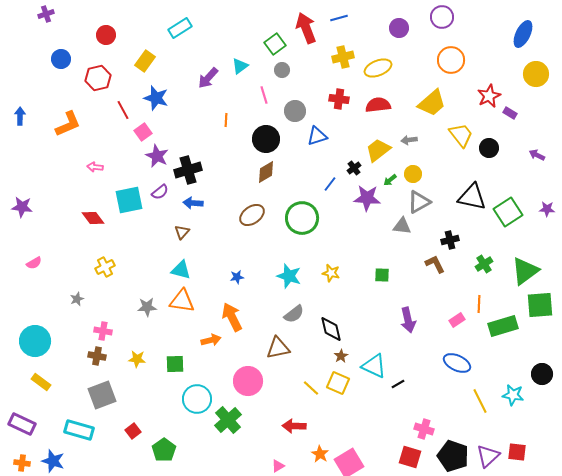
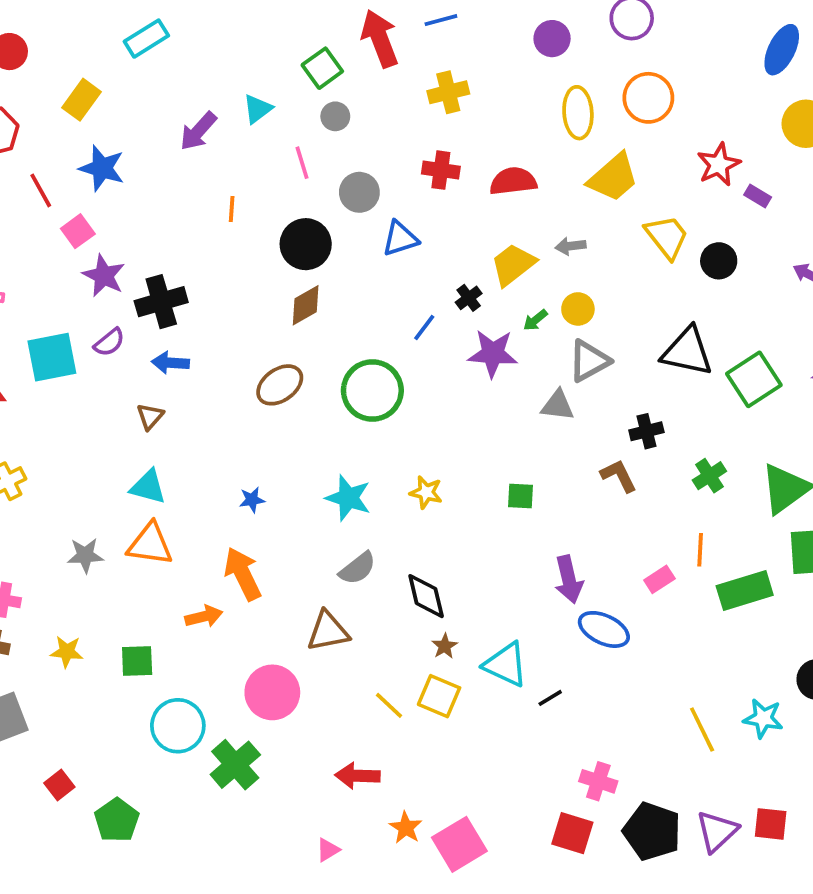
yellow ellipse: (378, 68) -> (578, 113), moved, turned -72
blue ellipse: (457, 363) -> (604, 629), moved

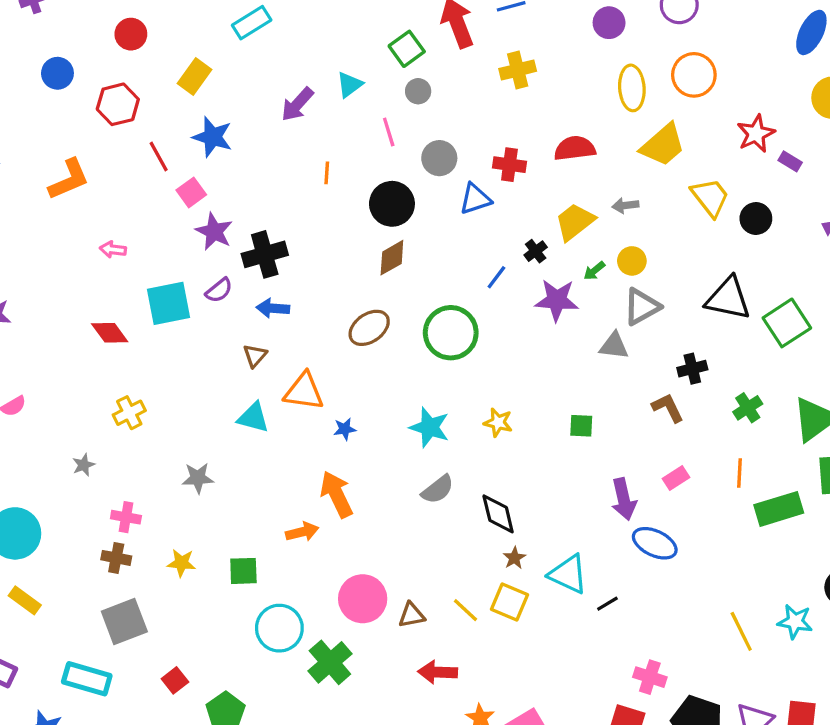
red cross: (441, 170) -> (509, 165), moved
orange triangle: (150, 544) -> (304, 391), moved
pink rectangle: (659, 579) -> (676, 478), moved
brown triangle: (328, 631) -> (412, 615), moved, size x0.7

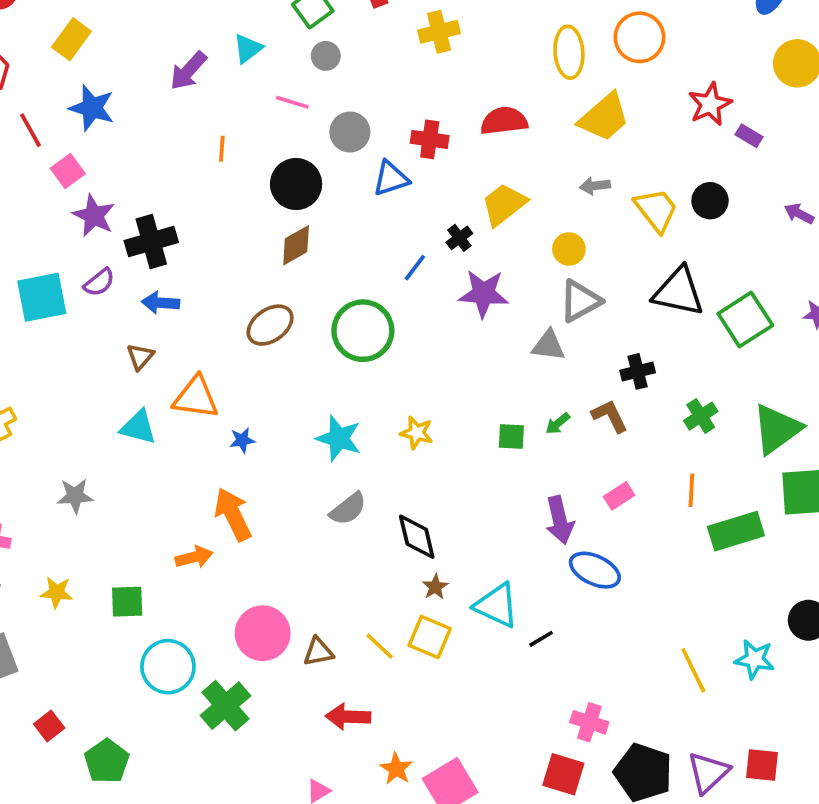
pink line: (389, 132) -> (292, 102), turned -56
yellow trapezoid: (710, 197) -> (656, 210), moved
gray arrow: (625, 205) -> (595, 186), moved
green arrow: (594, 271) -> (558, 423), moved

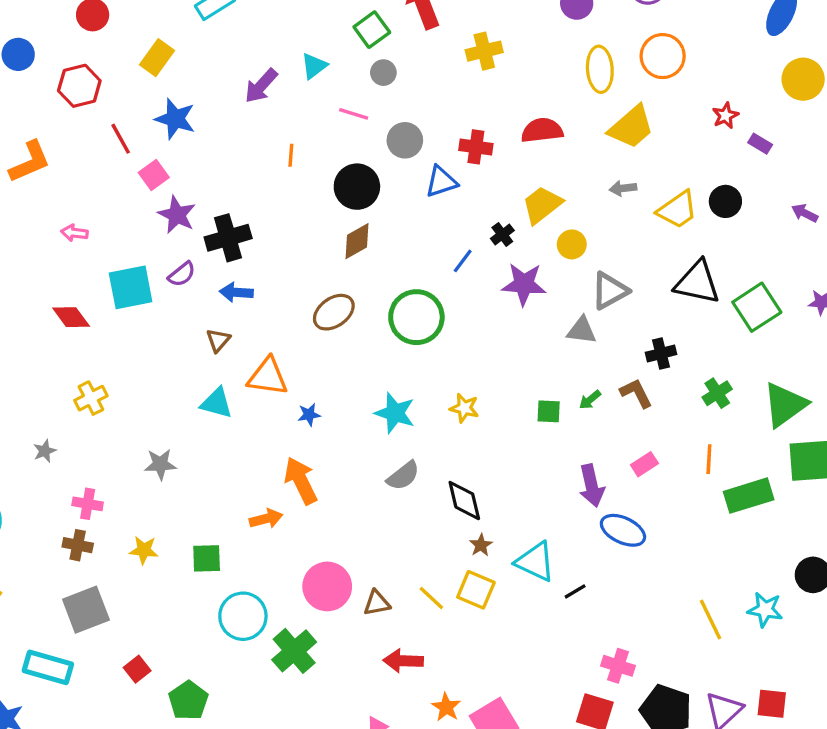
red star: (710, 104) -> (725, 116), size x0.7
yellow trapezoid: (656, 210) -> (678, 210), turned 93
yellow circle: (569, 249) -> (572, 244), moved

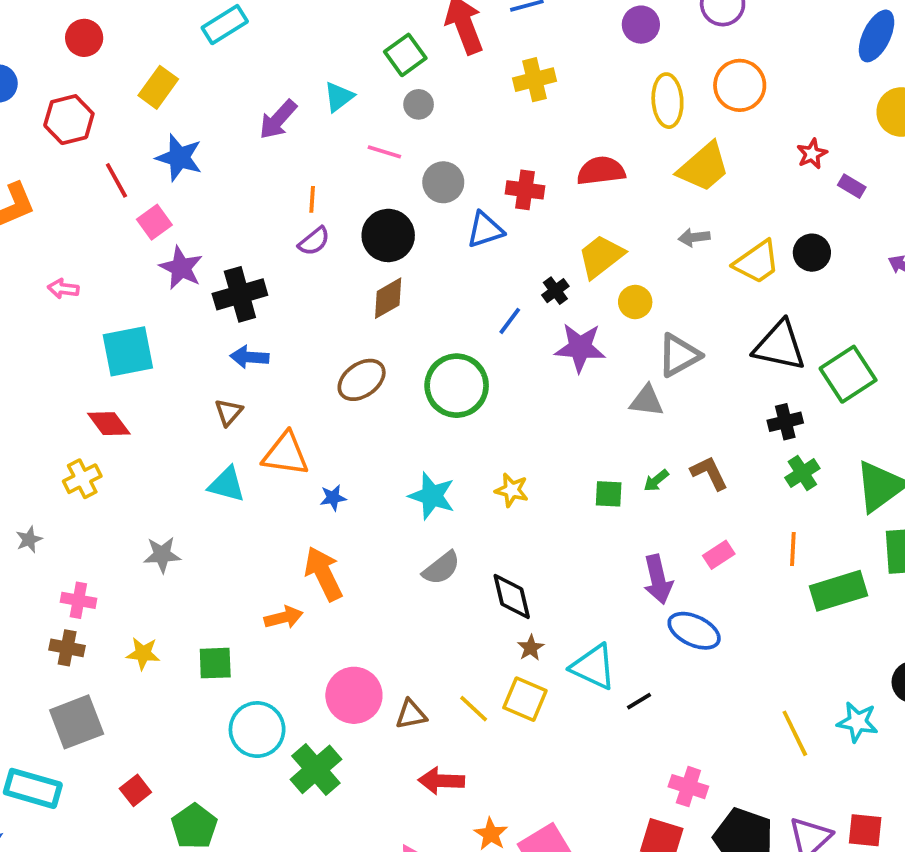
purple semicircle: (182, 274) -> (314, 241), moved
red diamond: (71, 317) -> (109, 424), moved
black cross: (661, 353) -> (785, 422), moved

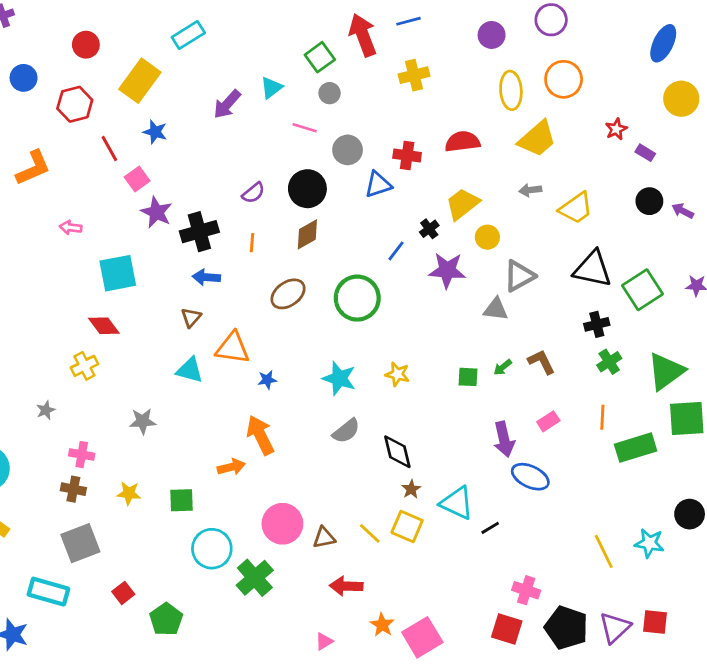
yellow rectangle: (158, 87) -> (140, 81), size x1.4
blue star: (179, 158) -> (155, 132), size x0.7
orange line: (312, 199) -> (252, 243), moved
black circle: (812, 253) -> (649, 201), moved

